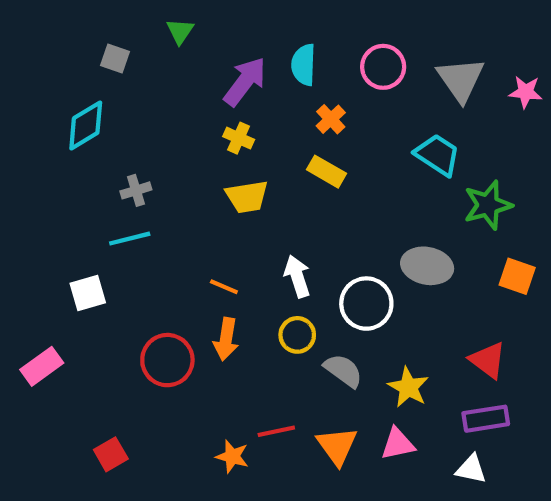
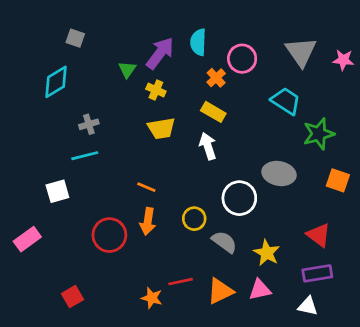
green triangle: (180, 31) -> (127, 70), moved
pink circle: (383, 67) -> (242, 59), moved
white arrow: (297, 276) -> (208, 146), moved
orange triangle: (337, 446) -> (220, 291), turned 40

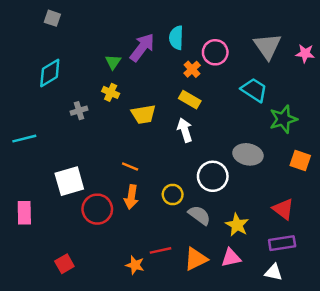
gray square: (75, 38) -> (52, 18), moved
yellow cross: (156, 90) -> (111, 92), moved
cyan line: (85, 156) -> (24, 139), moved
white square: (57, 191) -> (69, 181), moved, size x1.4
pink rectangle: (27, 239) -> (24, 213), turned -55

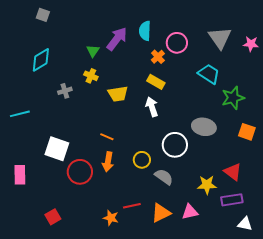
white square: (69, 181) -> (57, 149), turned 35
yellow star: (237, 225) -> (207, 185), moved, turned -30
white triangle: (274, 272) -> (245, 224), moved

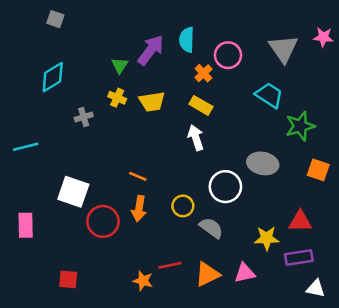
pink star: (251, 44) -> (323, 37), moved
yellow trapezoid: (118, 94) -> (152, 102), moved
red triangle: (233, 172) -> (300, 221), turned -36
red square: (53, 217) -> (68, 279), turned 35

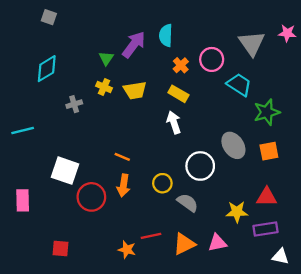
pink circle: (228, 55) -> (212, 59), moved
gray ellipse: (263, 163) -> (233, 145), turned 45
orange square: (318, 170) -> (269, 151), moved, turned -30

